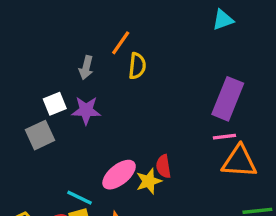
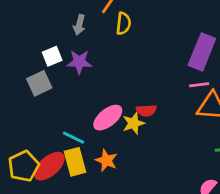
red semicircle: (164, 166) -> (146, 110), turned -84

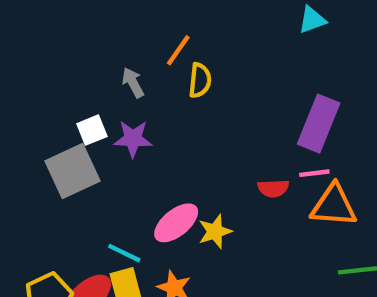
gray arrow: (79, 25) -> (133, 83), turned 138
gray square: (39, 83) -> (73, 171), size x1.4
red semicircle: (146, 110) -> (273, 188), moved

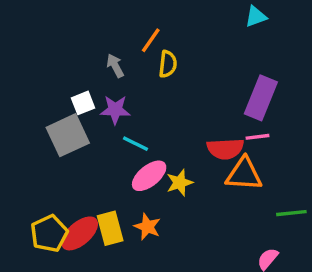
red semicircle: (273, 188) -> (225, 149), size x1.5
orange triangle: (334, 206) -> (244, 174), moved
cyan line: (124, 253) -> (136, 144), moved

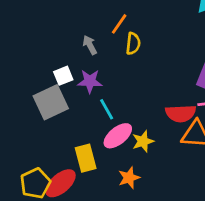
cyan line: (136, 144) -> (107, 109), turned 35
orange star: (147, 227) -> (129, 178), moved, turned 30
yellow rectangle: (110, 228) -> (86, 158), moved

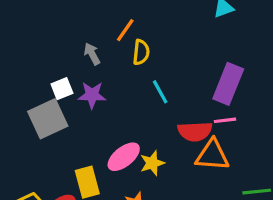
cyan line: (107, 109) -> (160, 92), moved

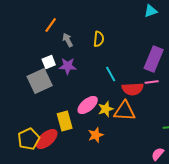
orange line: (125, 30) -> (51, 25), moved
cyan line: (160, 92) -> (111, 74), moved
orange triangle: (212, 155) -> (125, 111), moved

